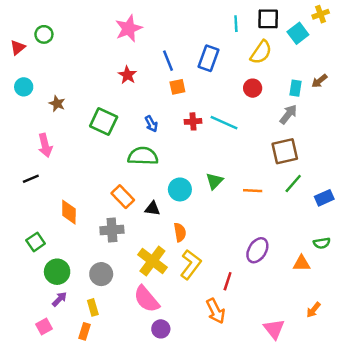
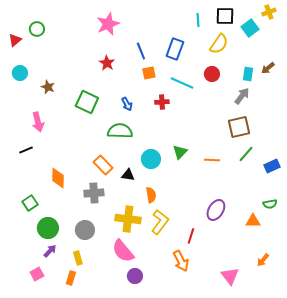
cyan line: (224, 123) -> (182, 83), moved
yellow cross: (152, 261) -> (128, 219), turned -30

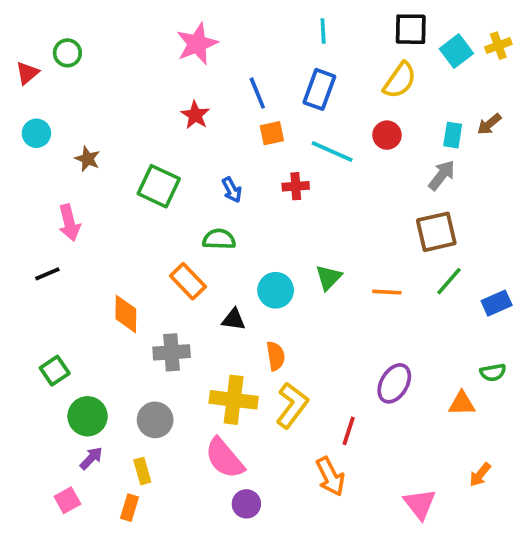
yellow cross: (269, 12) -> (498, 46), moved
cyan line: (198, 20) -> (323, 31), moved
green semicircle: (120, 131) -> (219, 239), size x0.7
orange rectangle: (103, 165) -> (188, 281), moved
orange diamond: (58, 178) -> (126, 314), moved

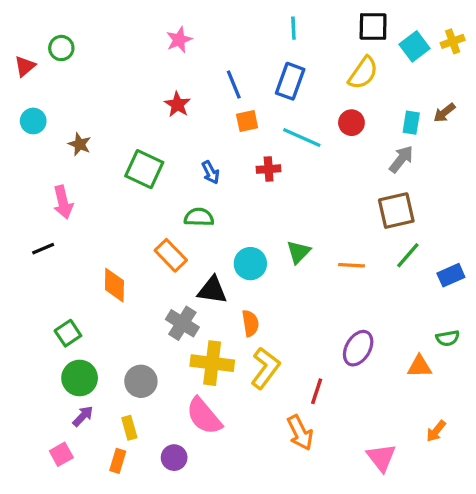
pink star: (197, 44) -> (179, 40), size x0.7
black triangle: (234, 319) -> (212, 290), size x1.4
gray cross: (172, 352) -> (182, 323), moved, turned 36
green square: (55, 371) -> (68, 333), moved
purple circle: (246, 504) -> (174, 458), moved

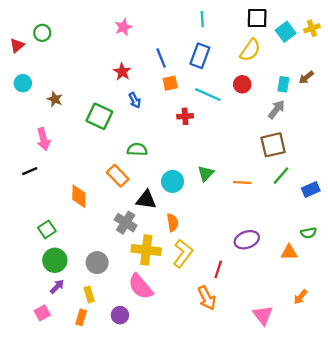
blue arrow: (211, 172) -> (135, 100), moved
purple ellipse: (358, 348) -> (247, 240), turned 40

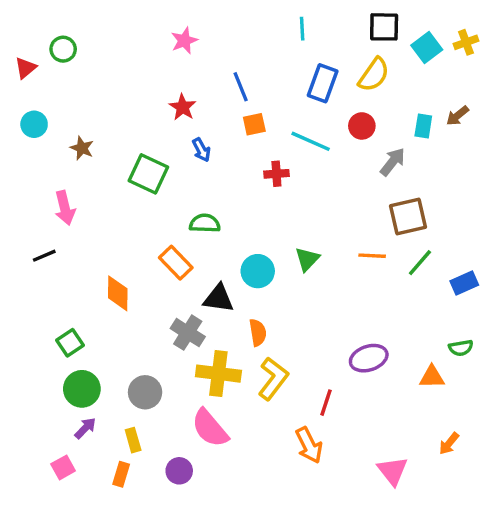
blue rectangle: (200, 56) -> (323, 83), moved
gray arrow: (276, 109) -> (393, 162), moved
orange line: (242, 183) -> (372, 256), moved

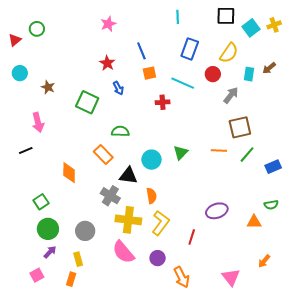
yellow semicircle: (374, 75) -> (229, 53), moved
orange arrow: (309, 445) -> (182, 277), moved
purple circle: (179, 471) -> (158, 258), moved

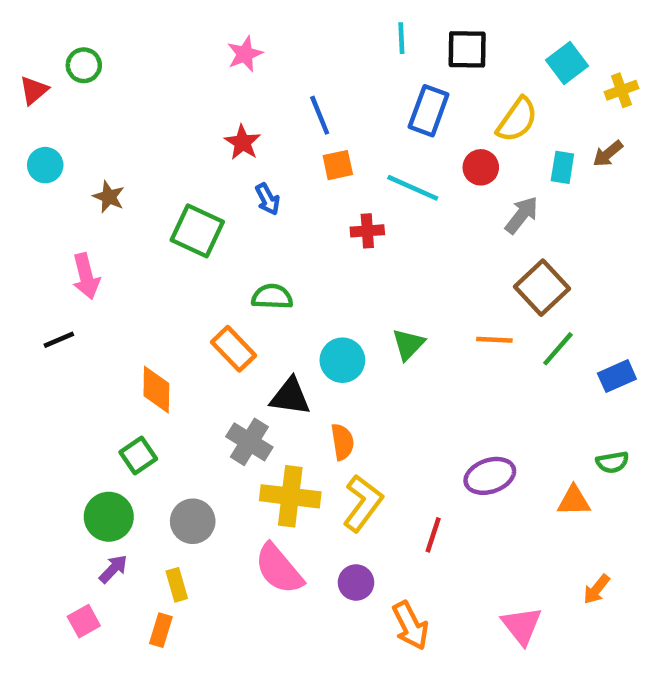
black square: (226, 16) -> (467, 49), moved
yellow cross: (274, 25) -> (621, 90), moved
brown square: (240, 127) -> (542, 288), turned -30
green square: (41, 202) -> (138, 455), moved

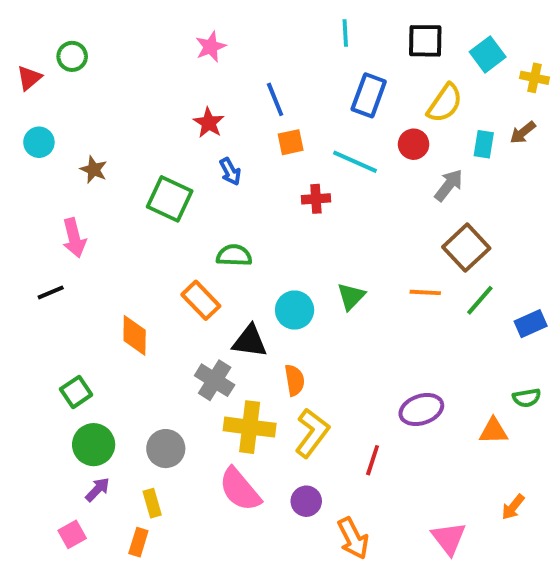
black square: (467, 49) -> (425, 41), moved
yellow cross: (621, 90) -> (534, 78), turned 32
green square: (138, 455) -> (76, 392), moved

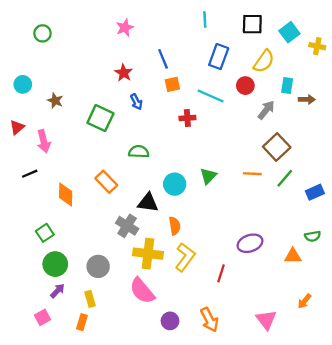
red triangle: (29, 78) -> (17, 127), moved
brown arrow: (523, 132) -> (307, 99), moved, turned -140
orange rectangle: (201, 300) -> (106, 182), moved
orange diamond: (135, 335) -> (66, 195), moved
purple circle: (306, 501) -> (170, 321), moved

